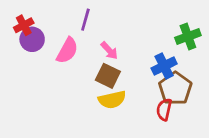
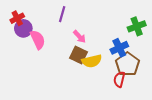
pink semicircle: (67, 51) -> (38, 40), moved, turned -54
yellow semicircle: (112, 100) -> (92, 61), moved

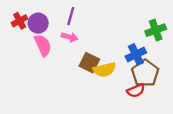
purple circle: (23, 28) -> (38, 23), moved
pink arrow: (80, 37) -> (70, 37), moved, turned -32
red semicircle: (119, 79) -> (136, 91), turned -126

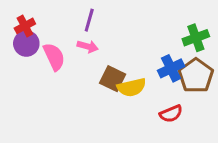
purple circle: (38, 23) -> (26, 44), moved
brown pentagon: (145, 73) -> (196, 76), moved

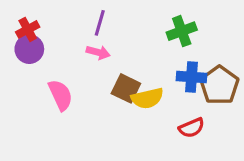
green cross: (196, 38) -> (182, 31), moved
pink semicircle: (54, 57) -> (60, 95), moved
blue cross: (171, 68) -> (192, 77), turned 30

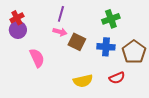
blue cross: (192, 77) -> (106, 47), moved
brown square: (126, 88) -> (77, 42), moved
yellow semicircle: (147, 98) -> (83, 81), moved

